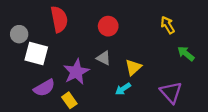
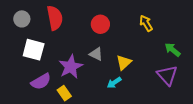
yellow arrow: (168, 25) -> (146, 23), moved
gray circle: (19, 34) -> (22, 19), moved
purple triangle: (171, 92) -> (167, 75), moved

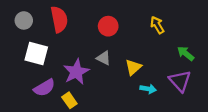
cyan arrow: (114, 83) -> (148, 89), moved, turned -136

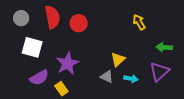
red circle: (108, 26) -> (79, 23), moved
green arrow: (186, 54) -> (164, 47), turned -35
gray triangle: (104, 58) -> (107, 77), moved
purple triangle: (180, 81) -> (159, 72), turned 30

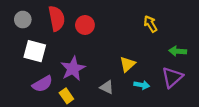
gray triangle: (107, 77) -> (107, 87), moved

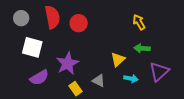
green arrow: (178, 51) -> (142, 48), moved
yellow rectangle: (66, 96) -> (76, 89), moved

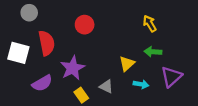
red semicircle: (52, 17) -> (47, 43), moved
gray circle: (21, 18) -> (29, 13), moved
white square: (32, 47) -> (18, 53), moved

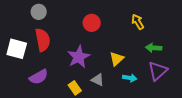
gray circle: (29, 13) -> (39, 12), moved
red circle: (85, 25) -> (92, 23), moved
green arrow: (153, 52) -> (154, 48), moved
purple star: (73, 68) -> (79, 57), moved

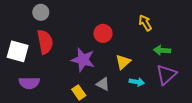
red circle: (92, 23) -> (103, 33), moved
purple star: (79, 57) -> (83, 60), turned -30
purple semicircle: (39, 77) -> (29, 83), moved, turned 30

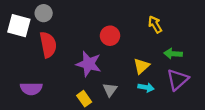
white square: (18, 51) -> (19, 26), moved
yellow triangle: (123, 62) -> (142, 66), moved
gray triangle: (103, 84) -> (110, 90), turned 40

